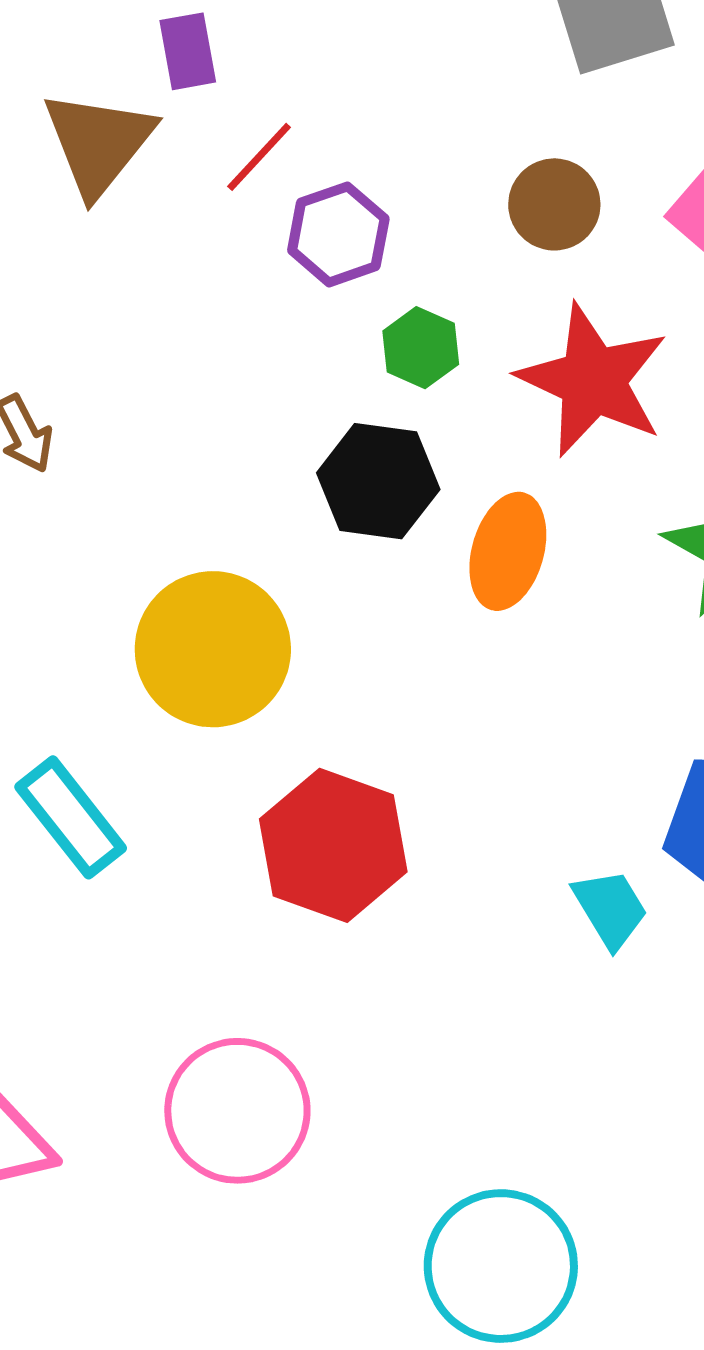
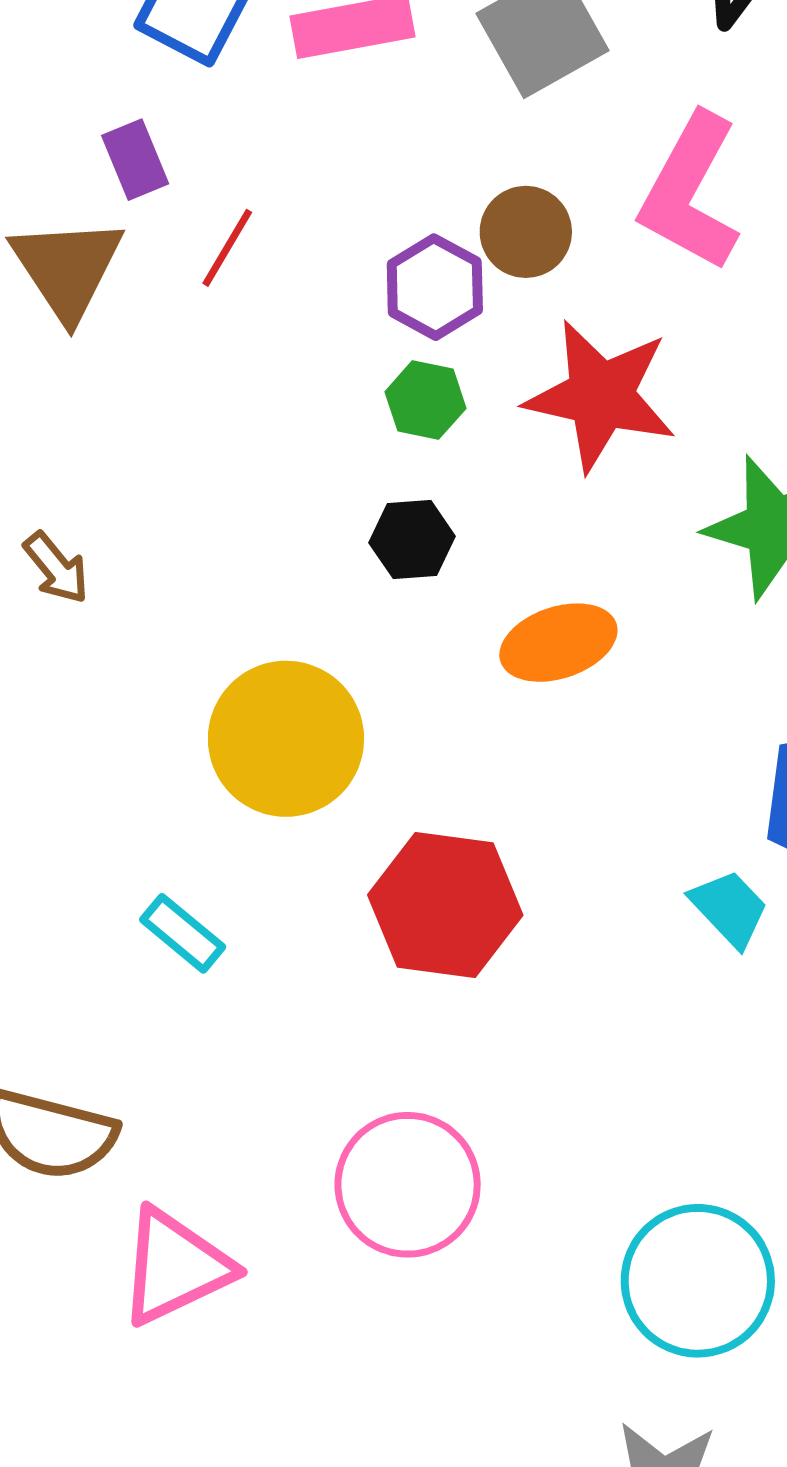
purple hexagon: (338, 234) -> (435, 287), moved
black hexagon: (378, 481) -> (412, 540), size x0.7
orange ellipse: (508, 551) -> (558, 643), moved, turned 68
cyan rectangle: (71, 817) -> (183, 933), size x0.7

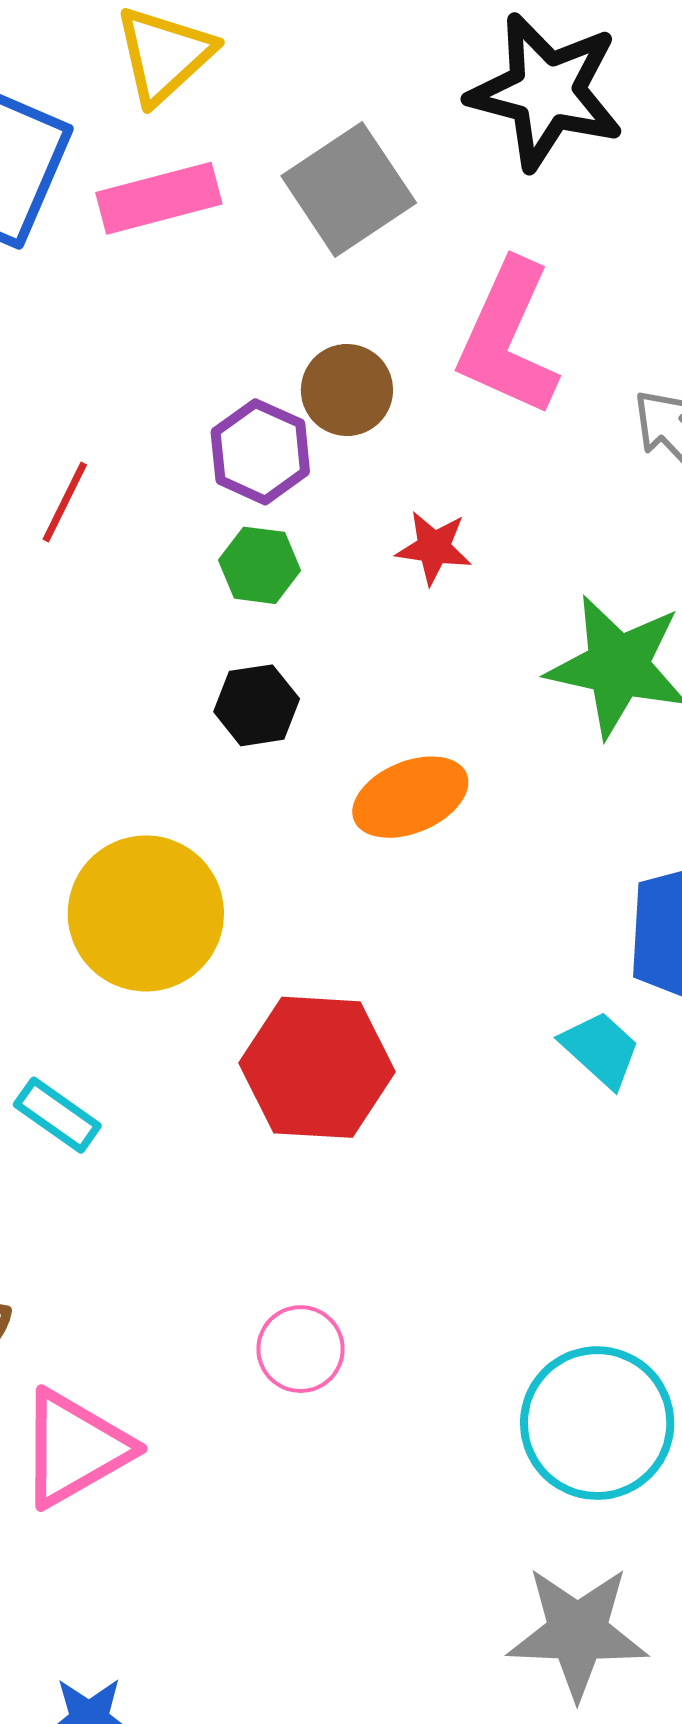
red line: (227, 248) -> (65, 502), moved
red star: (601, 396) -> (434, 548), size x0.5
pink circle: (408, 1185) -> (301, 1349), size x0.6

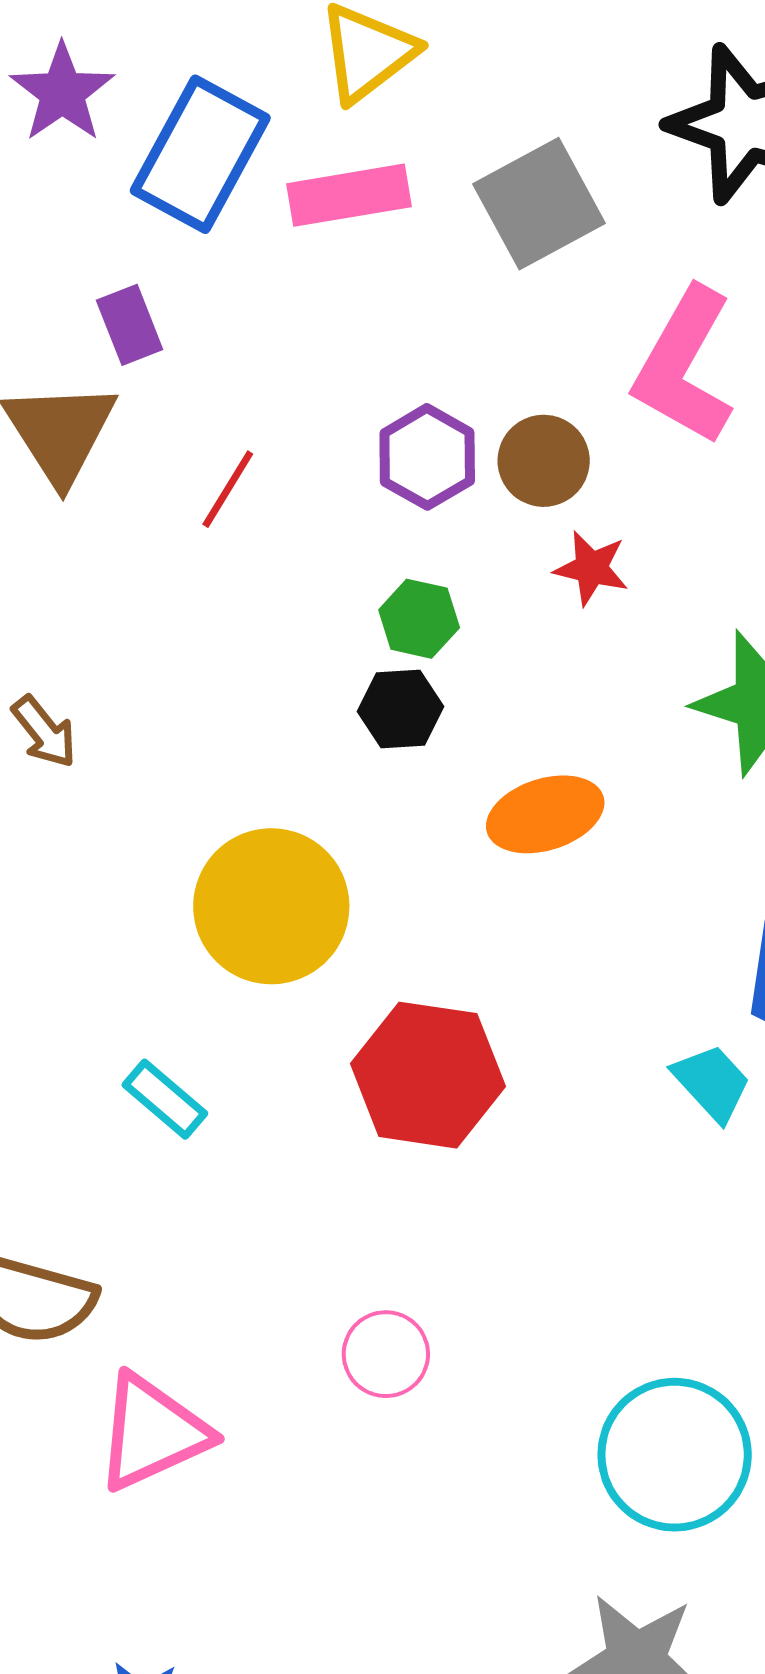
brown circle: (347, 390) -> (544, 461), moved
green hexagon: (259, 565) -> (419, 619), moved

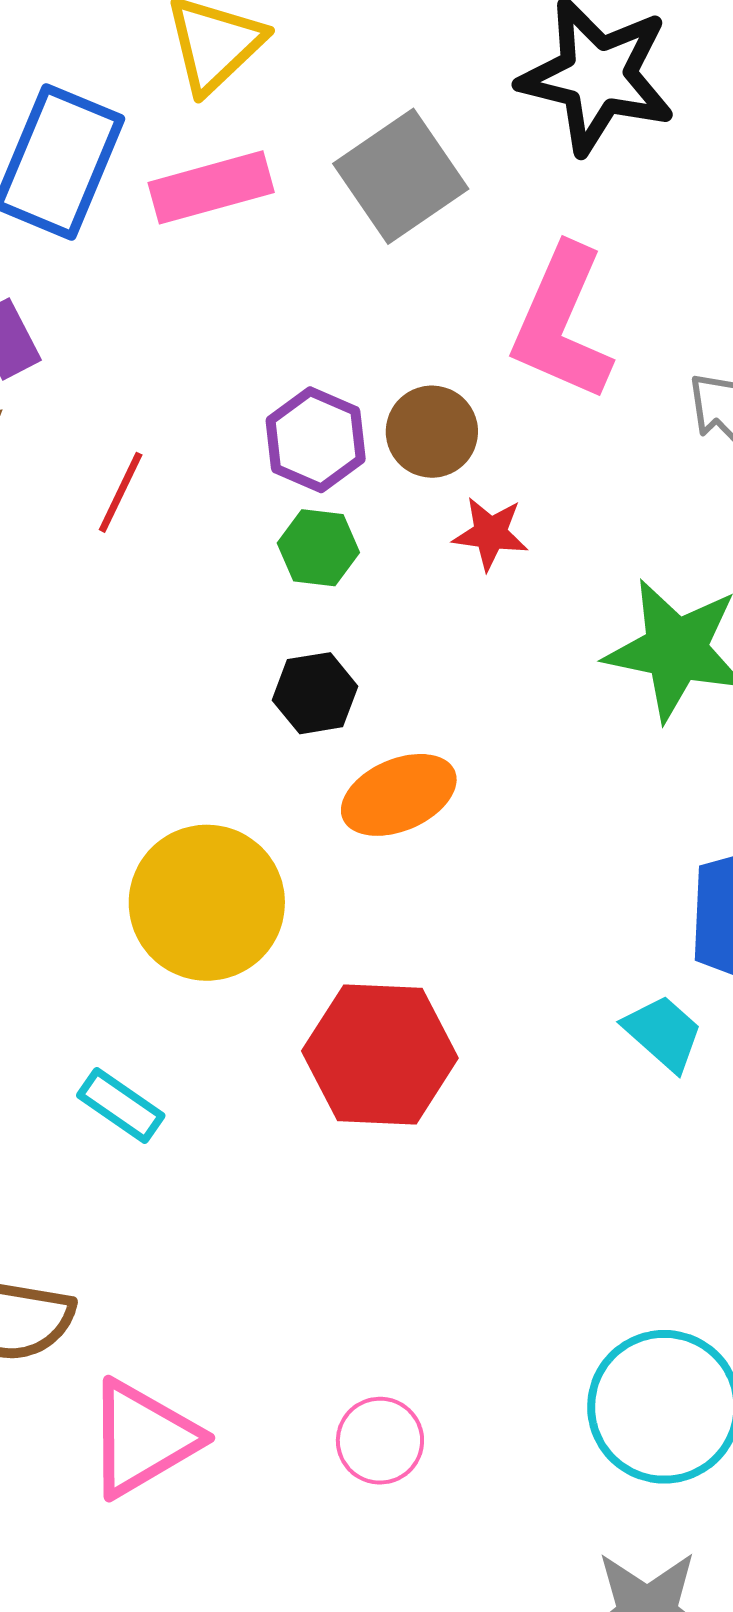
green hexagon: (419, 619) -> (318, 548), moved
orange ellipse: (545, 814) -> (399, 795), moved
pink circle: (386, 1354) -> (380, 1441), moved

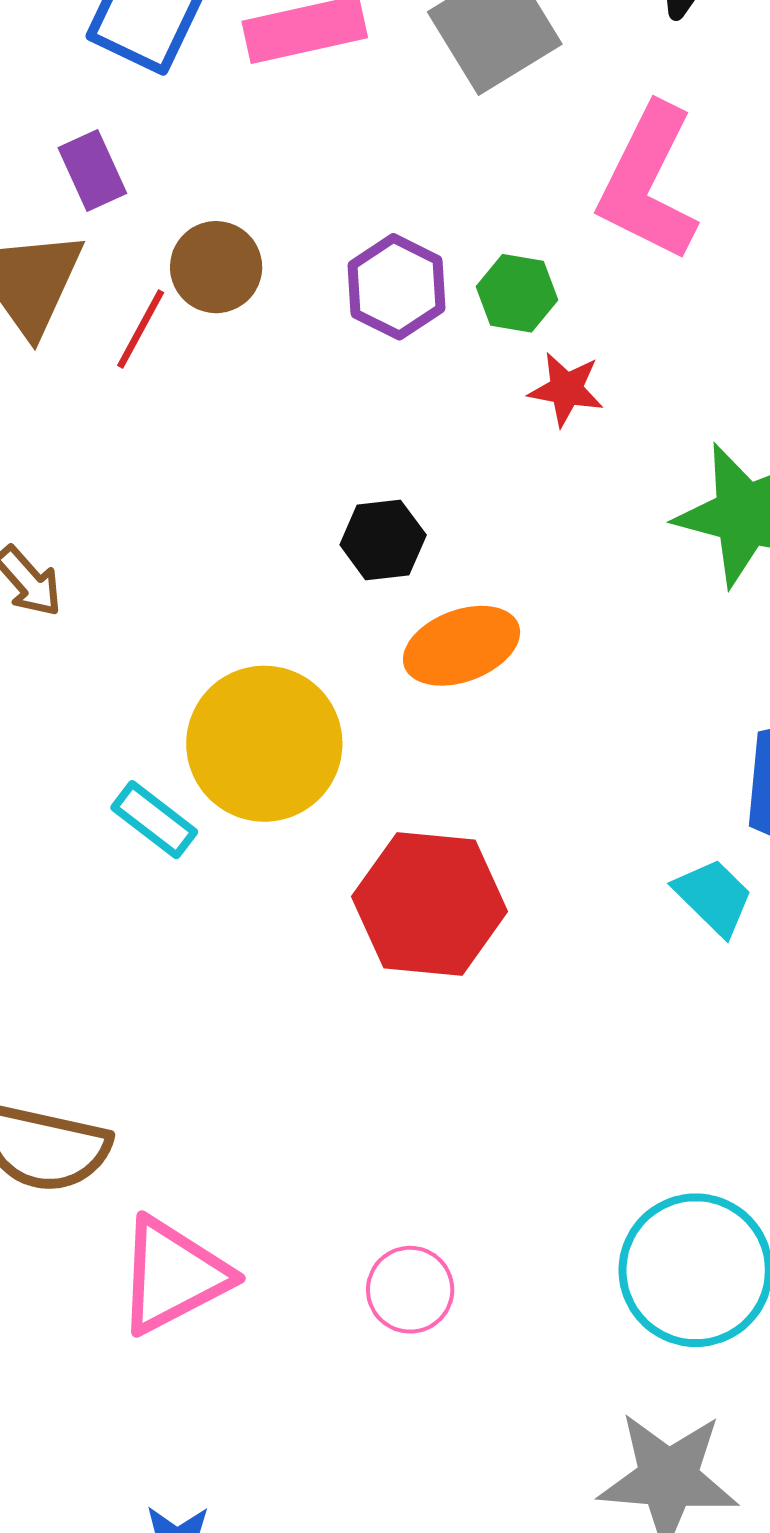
brown circle: (432, 432) -> (216, 267), moved
red line: (121, 492) -> (141, 329), moved
green hexagon: (318, 548) -> (517, 293), moved
cyan rectangle: (121, 1105) -> (154, 820), moved

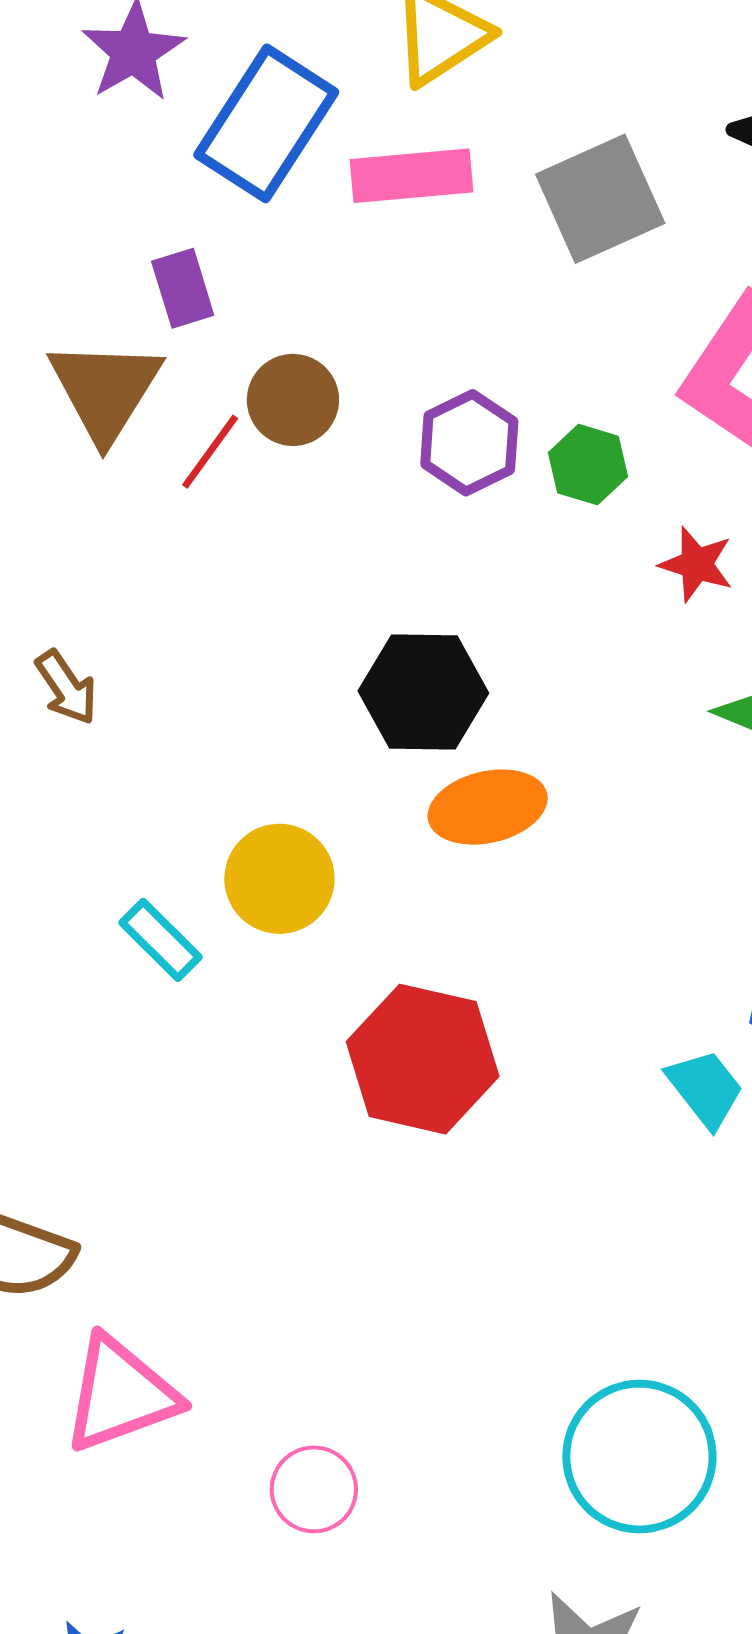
red star: (566, 389) -> (696, 564), moved
black hexagon: (383, 540) -> (423, 692), size x1.5
yellow circle: (264, 744) -> (279, 879), size x0.7
pink circle: (410, 1290) -> (314, 1489), moved

